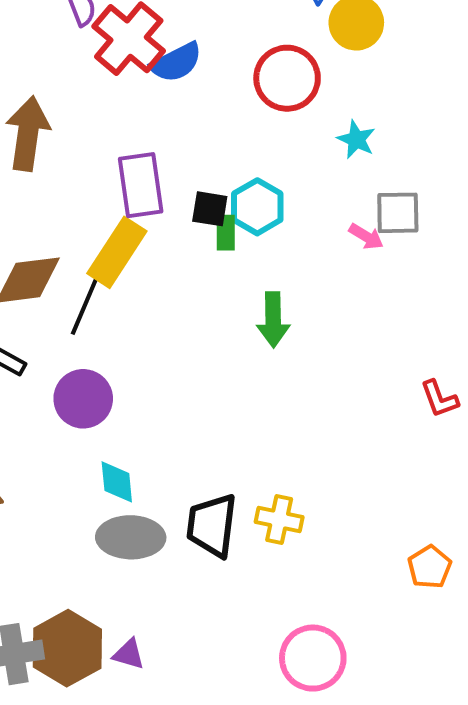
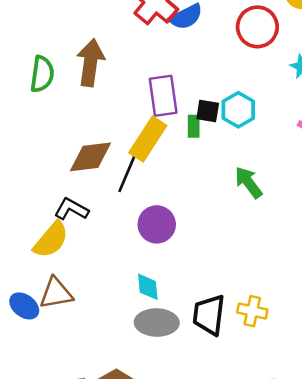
green rectangle: (226, 233) -> (194, 126), moved
green arrow: (273, 320) -> (248, 182), turned 144
purple circle: (83, 399) -> (157, 224), moved

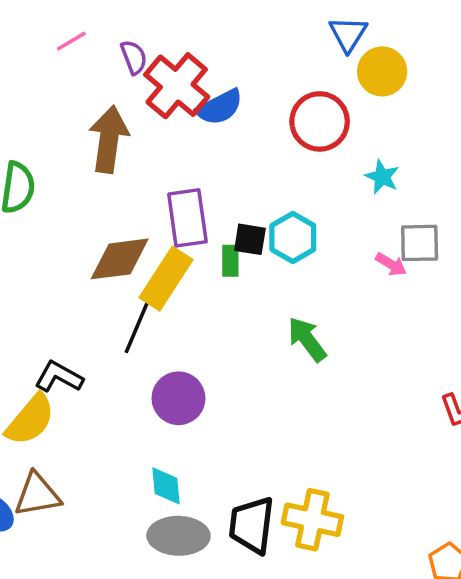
brown arrow: (90, 63) -> (109, 139), moved
brown diamond: (90, 157) -> (120, 259), moved
yellow cross: (252, 311) -> (312, 520), size x1.4

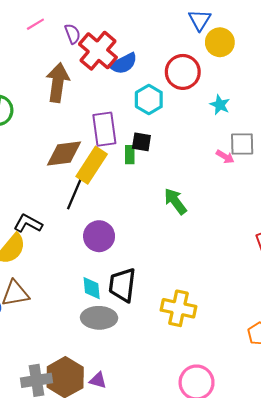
cyan hexagon: (293, 238) -> (149, 99), moved
black trapezoid: (252, 525) -> (122, 285), moved

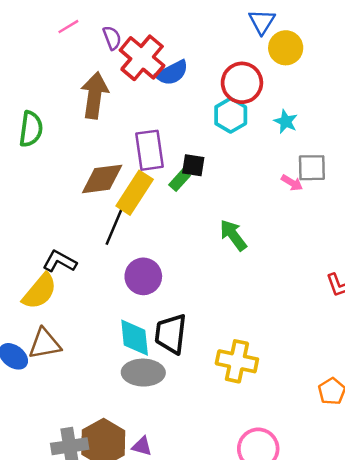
cyan hexagon: (149, 99) -> (231, 115), moved
green rectangle: (130, 155) -> (180, 180), turned 42
cyan diamond: (92, 288) -> (135, 338), size x1.4

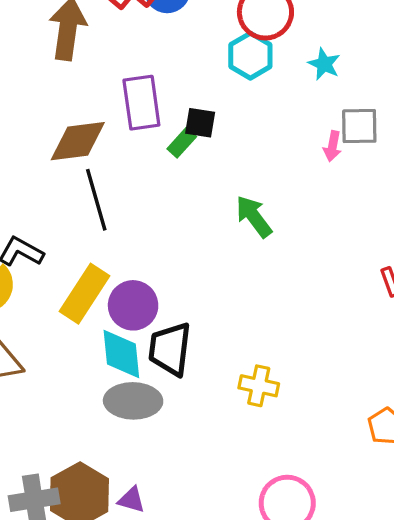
pink arrow: (292, 183) -> (332, 146), turned 70
yellow rectangle: (135, 193) -> (84, 294), moved
black line: (116, 223) -> (96, 200), turned -39
purple circle: (143, 276) -> (133, 305), moved
yellow cross: (237, 361) -> (259, 386), size x0.7

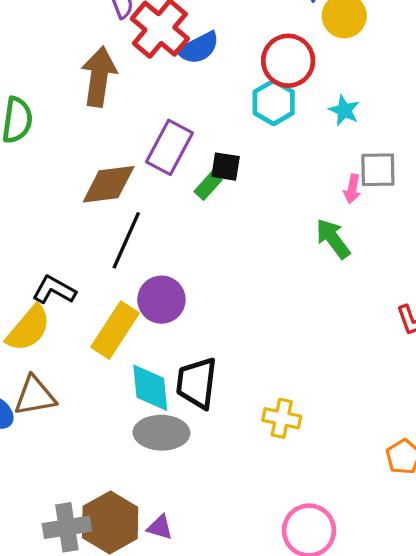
purple rectangle: (141, 103) -> (169, 147), turned 36
black line: (96, 200) -> (126, 240), turned 40
green arrow: (254, 217) -> (333, 239), moved
purple circle: (133, 305) -> (161, 300), moved

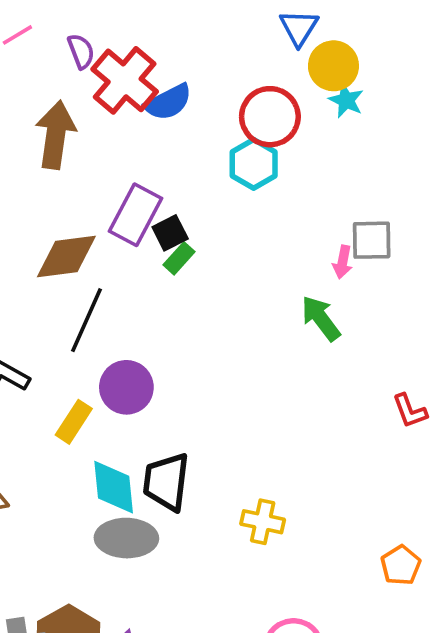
cyan star: (344, 110) -> (346, 100), moved
black square: (226, 167) -> (170, 233), moved, turned -36
yellow rectangle: (115, 330) -> (74, 422), size x0.7

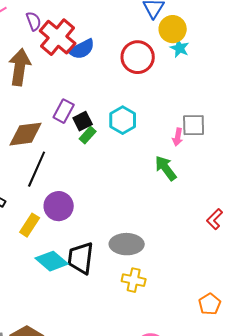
cyan hexagon: (254, 164) -> (123, 120), moved
purple rectangle: (135, 215) -> (64, 111), size x0.7
red L-shape: (410, 411) -> (215, 219), turned 65
cyan diamond: (114, 487) -> (52, 261), turned -44
gray ellipse: (126, 538) -> (127, 244), moved

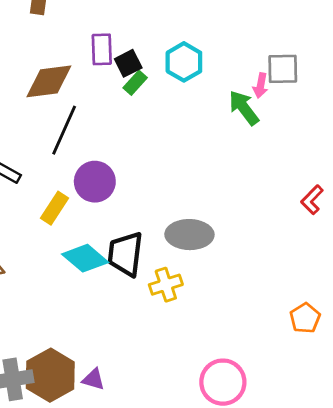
purple rectangle: (64, 111) -> (102, 49), turned -30
green arrow: (166, 168) -> (244, 108), moved
yellow cross: (134, 280) -> (166, 285), moved, turned -30

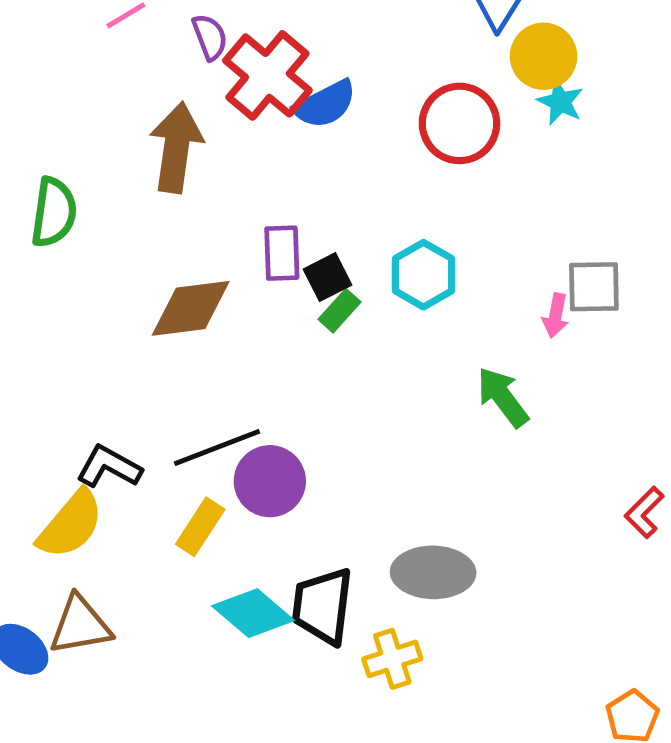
green arrow: (244, 108) -> (503, 397), moved
black line: (64, 130) -> (217, 448), moved, turned 45

